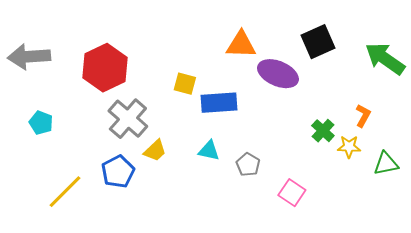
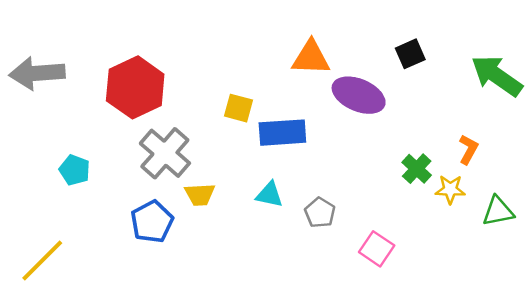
black square: (318, 42) -> (410, 54), size x0.7
cyan pentagon: (41, 123) -> (75, 170), moved
yellow trapezoid: (155, 151) -> (200, 195), turned 40
yellow line: (65, 192) -> (42, 260), moved

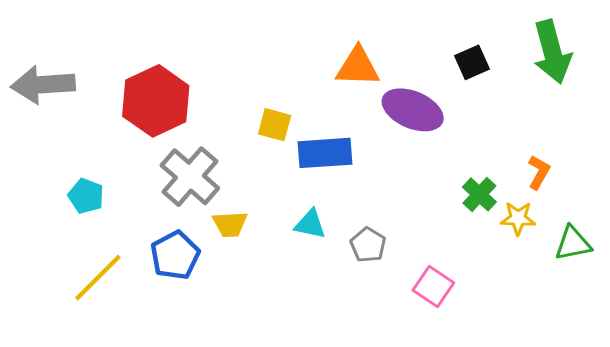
green arrow: (497, 76) -> (552, 52), moved, turned -140
yellow line: (42, 260) -> (98, 278), moved

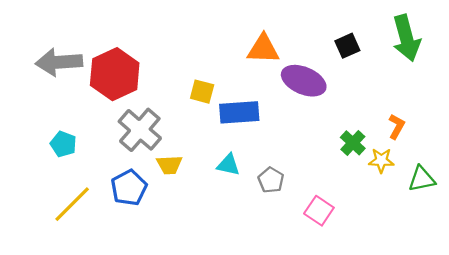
gray arrow: (43, 85) -> (59, 62), moved

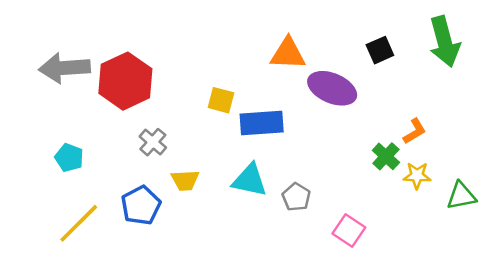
orange L-shape: (397, 127) -> (415, 131), moved, turned 30
gray cross: (140, 130) -> (153, 142), size x0.6
cyan triangle: (228, 165) -> (250, 180), size x1.4

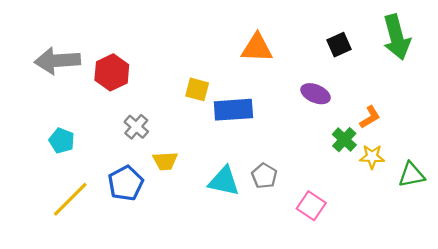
red hexagon: (125, 81) -> (112, 72), size x0.7
purple ellipse: (332, 88) -> (316, 94), moved, size x0.7
cyan triangle: (250, 180) -> (224, 181), moved

